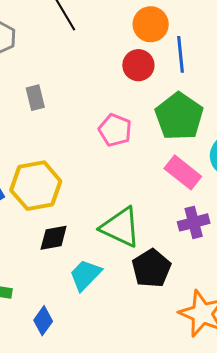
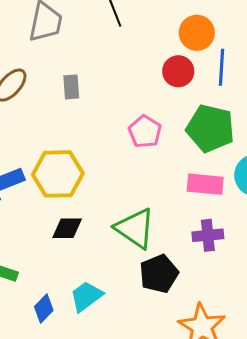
green pentagon: (179, 116) -> (210, 128), turned -30
pink rectangle: (183, 172) -> (205, 184), turned -42
cyan trapezoid: (85, 275) -> (86, 296), moved

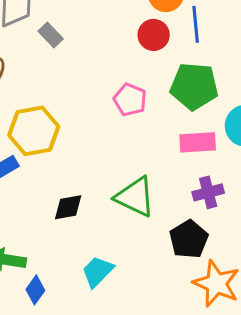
gray rectangle: (71, 87) -> (51, 35), moved, turned -30
yellow hexagon: (58, 174) -> (34, 131), moved
black pentagon: (159, 274) -> (189, 239), moved
blue diamond: (44, 308) -> (35, 290), moved

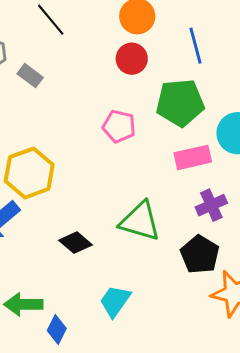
blue line: (196, 24) -> (195, 46), moved
black diamond: (68, 207) -> (75, 243), turned 60

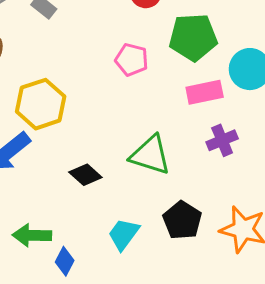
black pentagon: (200, 254) -> (182, 220), moved

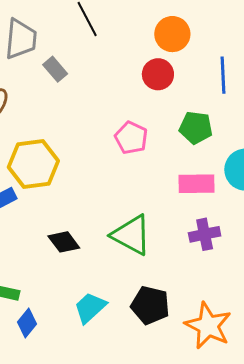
green pentagon: (193, 37) -> (196, 128), size x0.7
black pentagon: (182, 220) -> (150, 305), turned -30

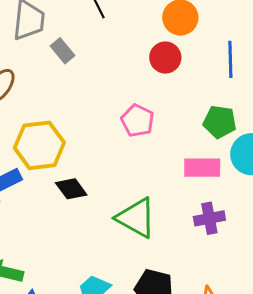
green pentagon: (196, 128) -> (220, 122), moved
black diamond: (64, 242) -> (71, 189), moved

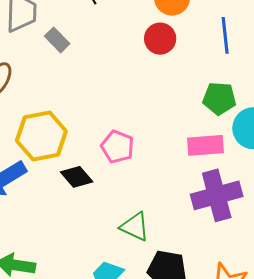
pink pentagon: (138, 121) -> (118, 147), moved
green triangle: (136, 218) -> (135, 227), moved, size x0.7
purple cross: (209, 218) -> (217, 195), size x1.6

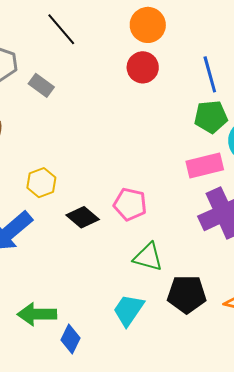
blue line: (225, 35) -> (210, 74), moved
yellow hexagon: (41, 136) -> (41, 183), size x0.6
pink pentagon: (118, 147) -> (130, 204), moved

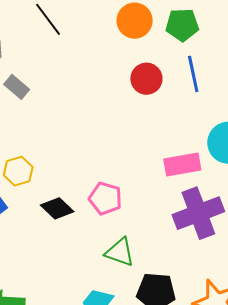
red circle: (143, 67) -> (146, 79), moved
gray rectangle: (41, 85) -> (17, 87), moved
green pentagon: (211, 117) -> (182, 25), moved

